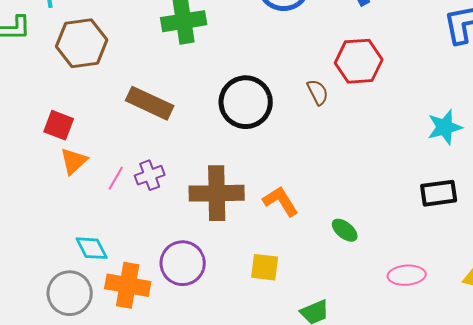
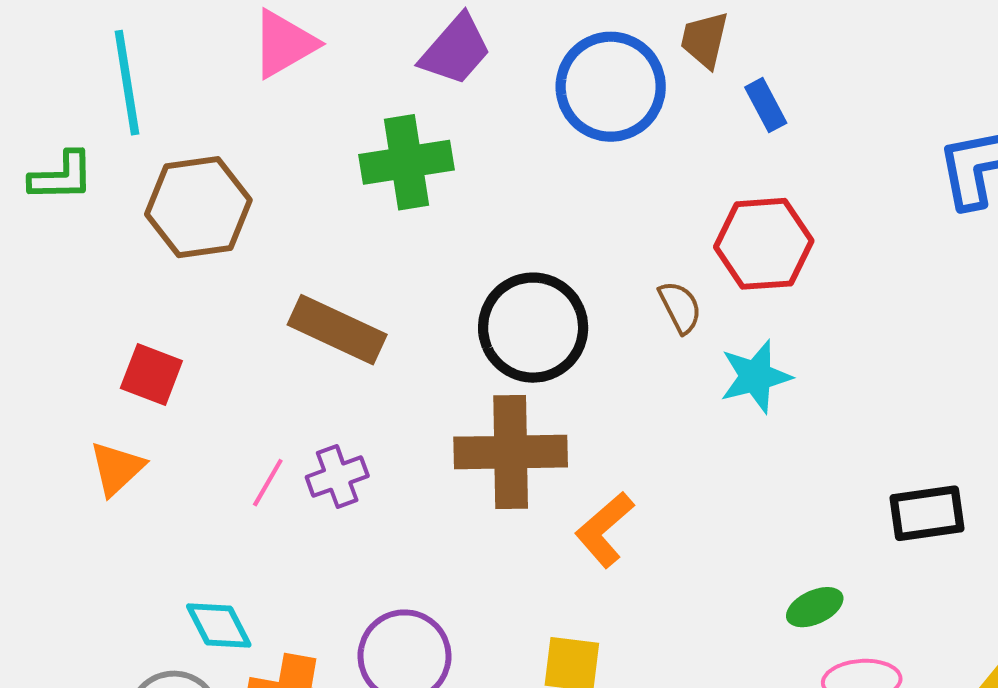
cyan star: (445, 127) -> (756, 377), moved
orange triangle: (74, 161) -> (117, 468), moved
brown cross: (217, 193) -> (511, 452), moved
orange L-shape: (281, 201) -> (605, 530), turned -99
green ellipse: (345, 230) -> (815, 607), moved, turned -64

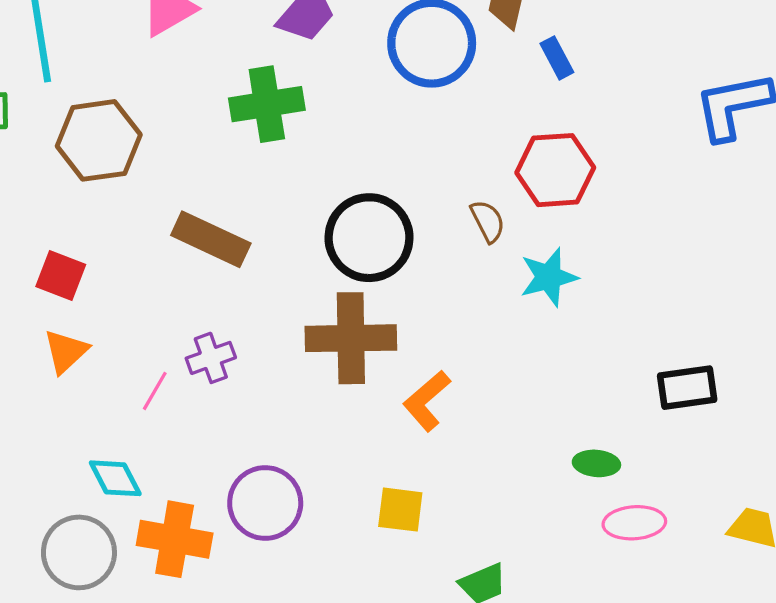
orange triangle: (117, 468) -> (66, 351), moved
pink line: (268, 483) -> (155, 391), moved
green ellipse: (815, 607) -> (596, 463), turned 30

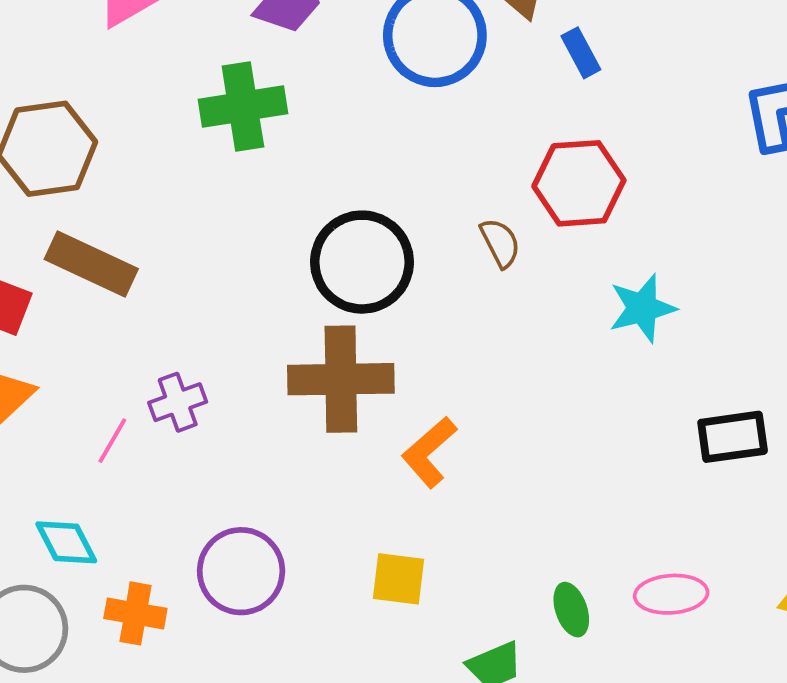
brown rectangle: (211, 239) -> (91, 264), moved
cyan star: (549, 277) -> (642, 308), moved
green ellipse: (596, 463) -> (571, 610), moved, turned 66
orange cross: (175, 539) -> (135, 613), size x0.7

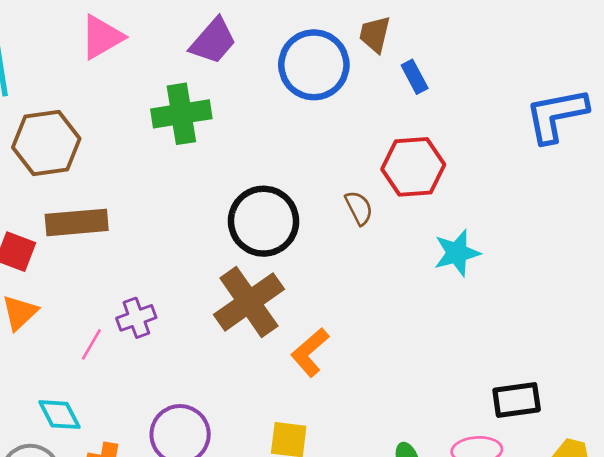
brown rectangle: (91, 264) -> (77, 222), turned -30
brown cross: (341, 379) -> (249, 302), turned -34
black rectangle: (733, 437) -> (517, 400), moved

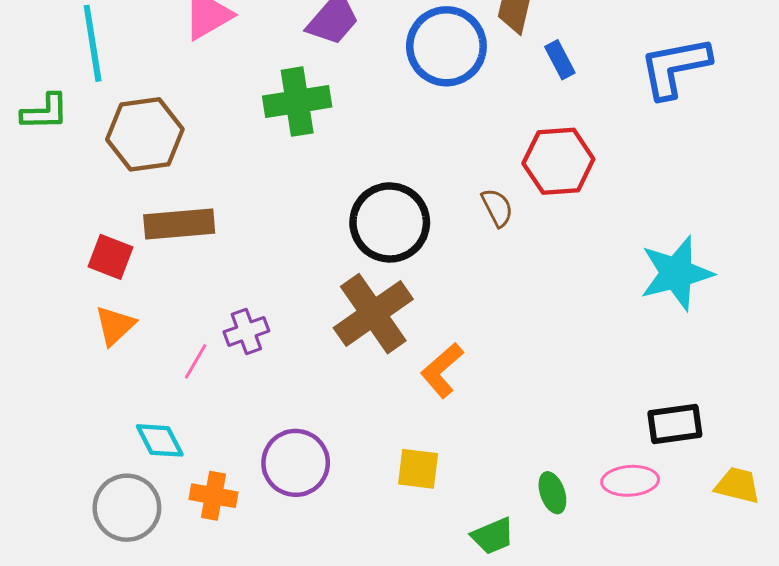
blue L-shape: (556, 115) -> (675, 67), moved
cyan star: (457, 253) -> (676, 273), moved, size x1.4

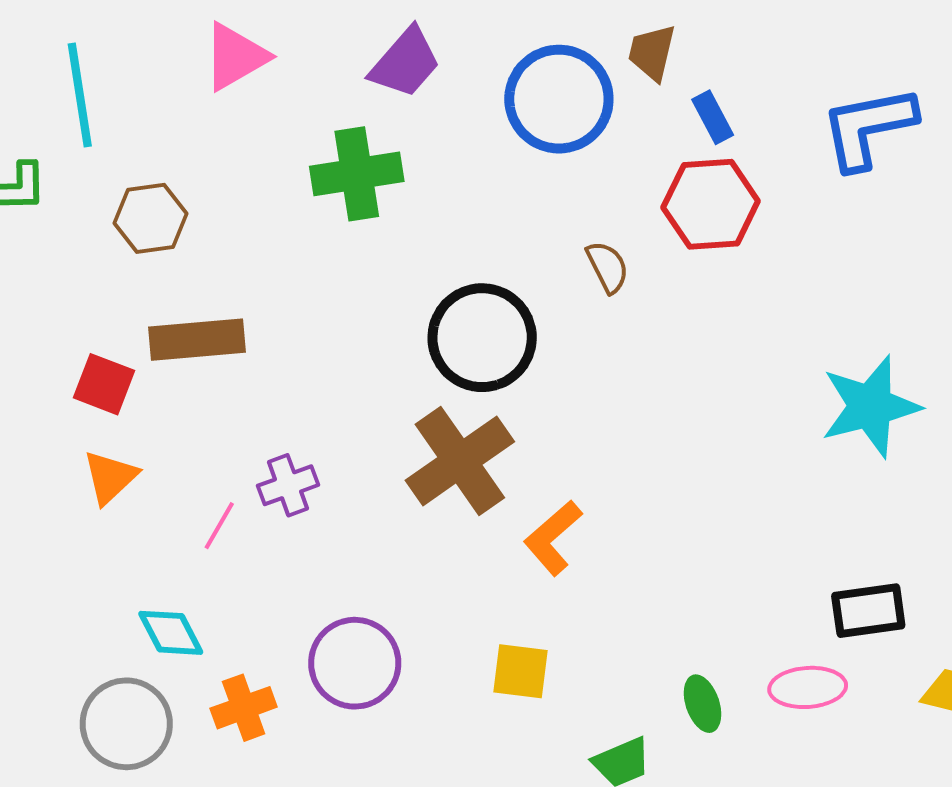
brown hexagon: (145, 134) -> (151, 218), size x0.7
red hexagon: (558, 161) -> (711, 204), moved
brown semicircle: (497, 208) -> (607, 267), moved
orange cross: (214, 496) -> (244, 708), turned -30

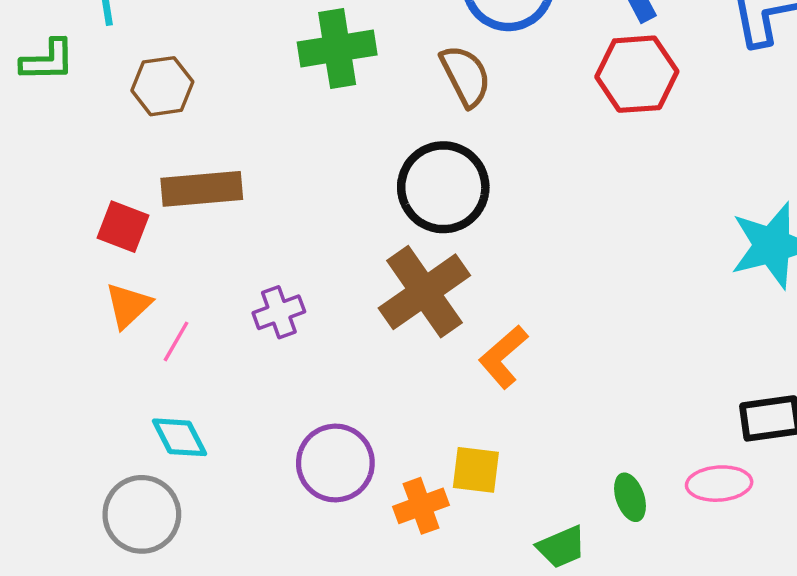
brown semicircle: (607, 267) -> (466, 76), moved, size x1.4
pink line: (219, 526) -> (176, 341), moved
orange cross: (244, 708) -> (421, 506), moved

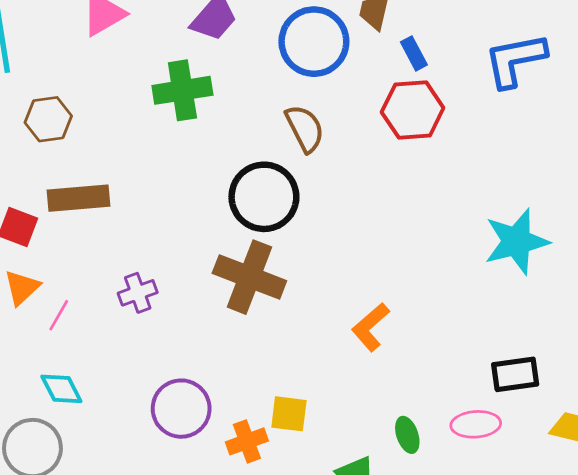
brown semicircle: (466, 76) -> (305, 128), moved
brown cross: (424, 292) -> (249, 277), turned -34
orange L-shape: (503, 357) -> (370, 327), moved

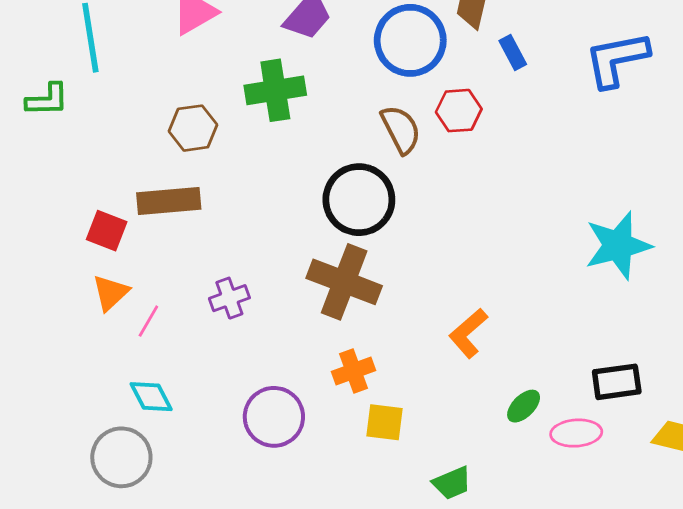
red hexagon: (413, 110) -> (459, 111), moved, size x0.7
brown hexagon: (48, 119) -> (193, 128), moved
green ellipse: (407, 435) -> (524, 406), moved, turned 64
orange cross: (247, 441) -> (354, 371), moved

